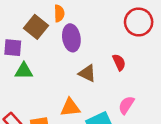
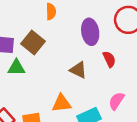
brown square: (36, 27) -> (33, 43), moved
purple ellipse: (71, 38) -> (90, 32), moved

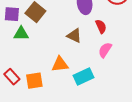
pink semicircle: (116, 101) -> (105, 50), moved

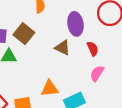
brown triangle: (74, 36) -> (63, 48), moved

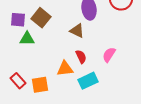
red semicircle: (93, 49) -> (81, 57), moved

